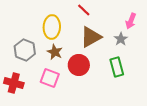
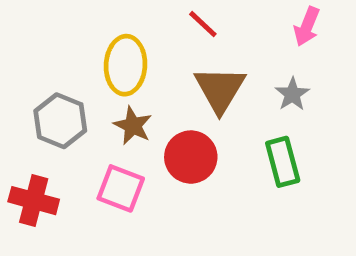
pink arrow: (131, 21) -> (307, 26), moved
brown triangle: (91, 37) -> (220, 89), turned -30

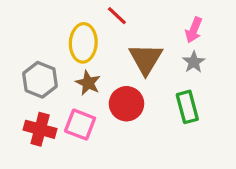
red line: (203, 24) -> (117, 16), moved
pink arrow: (307, 26) -> (194, 30), moved
red cross: (34, 201) -> (40, 129), moved

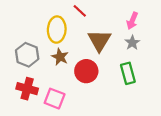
pink square: (80, 125) -> (55, 99), moved

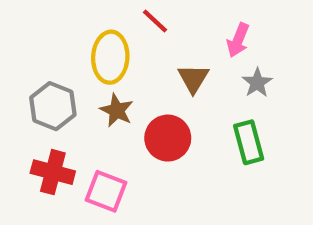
pink arrow: (132, 21) -> (238, 40), moved
brown triangle: (99, 40) -> (193, 78), size x0.7

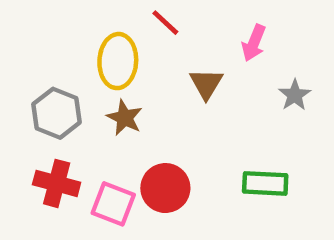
gray star: (257, 83) -> (295, 95), moved
red circle: (168, 138) -> (165, 188), moved
green rectangle: (249, 142) -> (265, 183), moved, turned -72

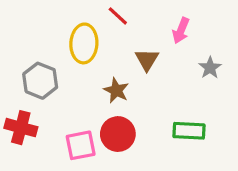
brown star: (125, 118) -> (116, 90), moved
red cross: (57, 183) -> (21, 128), moved
pink square: (113, 204) -> (81, 145), turned -32

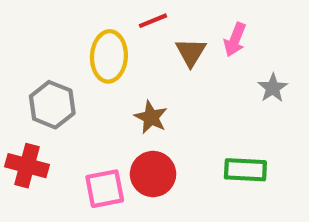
red line: (118, 16) -> (153, 21), turned -65
brown triangle: (147, 60) -> (191, 52), moved

